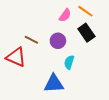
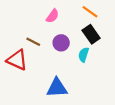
pink semicircle: (65, 15) -> (53, 16), moved
cyan semicircle: (69, 62) -> (84, 55), moved

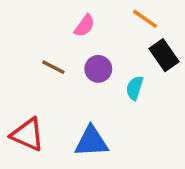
black rectangle: (91, 34) -> (164, 55), moved
red triangle: (17, 60) -> (27, 135), moved

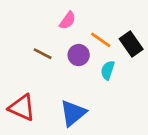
orange line: (145, 19) -> (101, 40), moved
blue triangle: (91, 141) -> (73, 113), turned -36

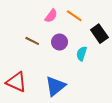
orange line: (101, 40) -> (74, 16), moved

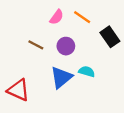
cyan semicircle: (82, 54) -> (87, 72), moved, turned 88
blue triangle: (55, 86) -> (61, 77), moved

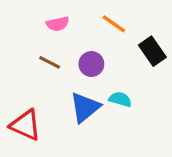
pink semicircle: (57, 17) -> (58, 24), moved, turned 42

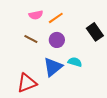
orange line: (114, 24) -> (56, 18), moved, turned -70
red triangle: (26, 125) -> (27, 83), moved, turned -45

